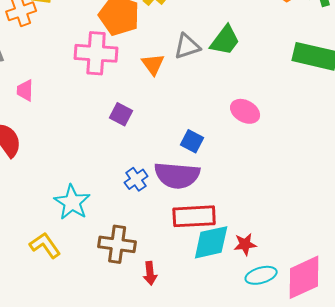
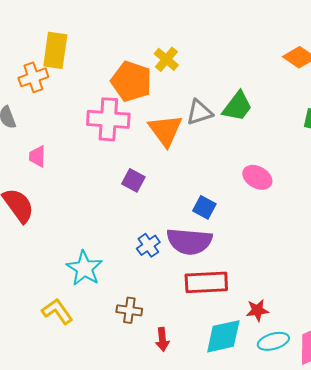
orange triangle: (153, 64) -> (165, 130), size x1.5
cyan diamond: (211, 242) -> (223, 336), moved
brown cross: (117, 244) -> (129, 310), size x0.7

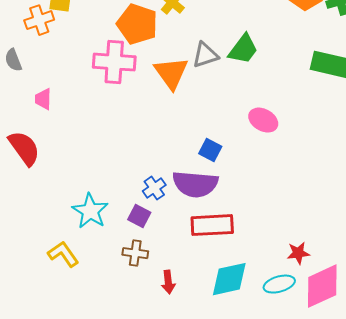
purple square: (133, 180) -> (139, 216), moved
red star: (257, 310) -> (298, 253), moved

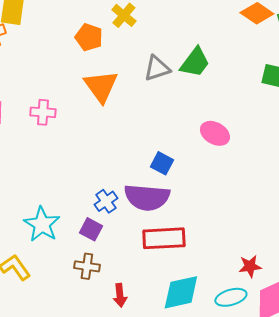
orange pentagon: (137, 24) -> (89, 37), size x0.7
pink cross: (114, 62) -> (43, 112), moved, size x0.6
orange triangle: (171, 73) -> (101, 86), moved

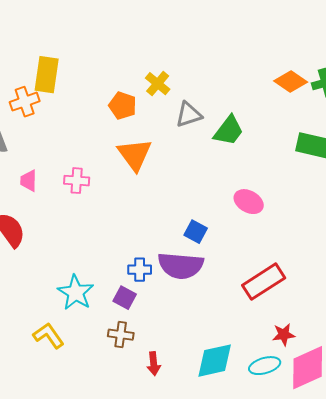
gray triangle: (157, 68) -> (189, 115), moved
blue cross: (106, 201) -> (140, 270), turned 35
red rectangle: (164, 238) -> (264, 282), moved, turned -30

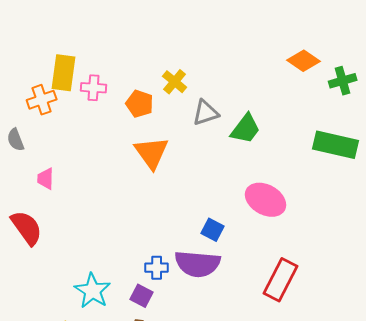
orange diamond: (291, 82) -> (304, 61), moved
pink cross: (77, 181) -> (94, 88), moved
pink ellipse: (249, 202) -> (266, 200), size x1.4
red rectangle: (264, 282) -> (281, 280), turned -30

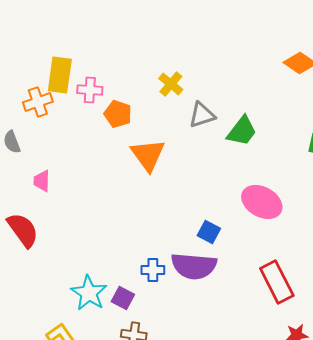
orange pentagon: (140, 104) -> (118, 114), moved
red rectangle: (281, 280) -> (277, 282), turned -54
purple square: (142, 296) -> (123, 298), moved

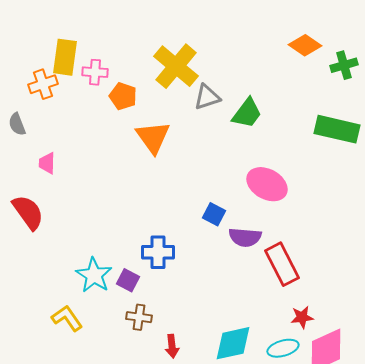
yellow cross: (171, 84) -> (176, 66), size x1.8
purple semicircle: (194, 266) -> (245, 237), moved, size x0.7
blue cross: (153, 270) -> (158, 252), size x1.4

